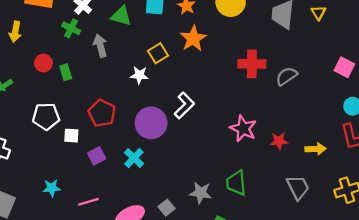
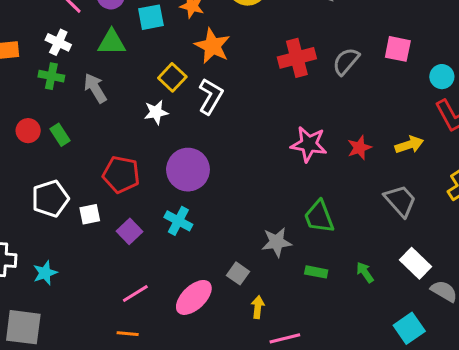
pink square: (344, 67) -> (398, 49), moved
white L-shape: (184, 106) -> (211, 96), moved
cyan star: (52, 188) -> (45, 273), moved

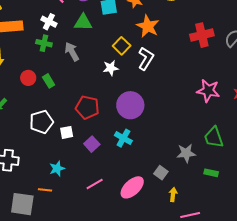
cyan star: (45, 273) -> (57, 169), moved
orange line: (128, 334) -> (45, 190), moved

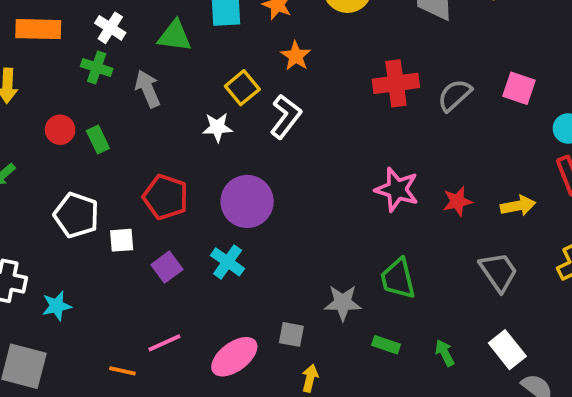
orange star: (148, 26) -> (296, 56), size x0.7
white pentagon: (41, 122) -> (76, 215), turned 30
cyan star: (57, 169) -> (57, 306), moved
gray square: (161, 173) -> (291, 334), turned -32
orange line: (45, 190) -> (122, 371), moved

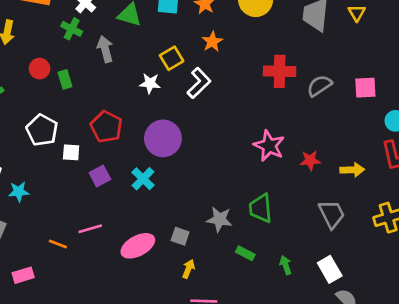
pink square: (519, 88) -> (365, 88), turned -30

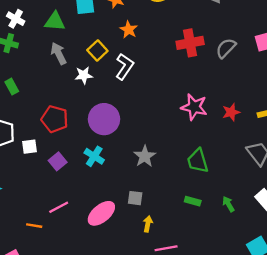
gray arrow: (105, 49) -> (59, 53), moved
gray star: (219, 219) -> (145, 156), moved, turned -30

